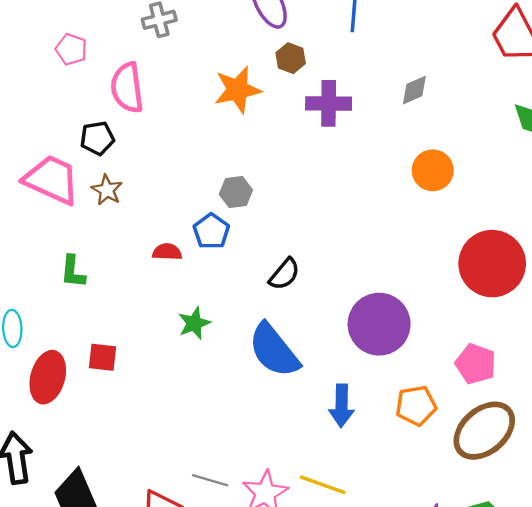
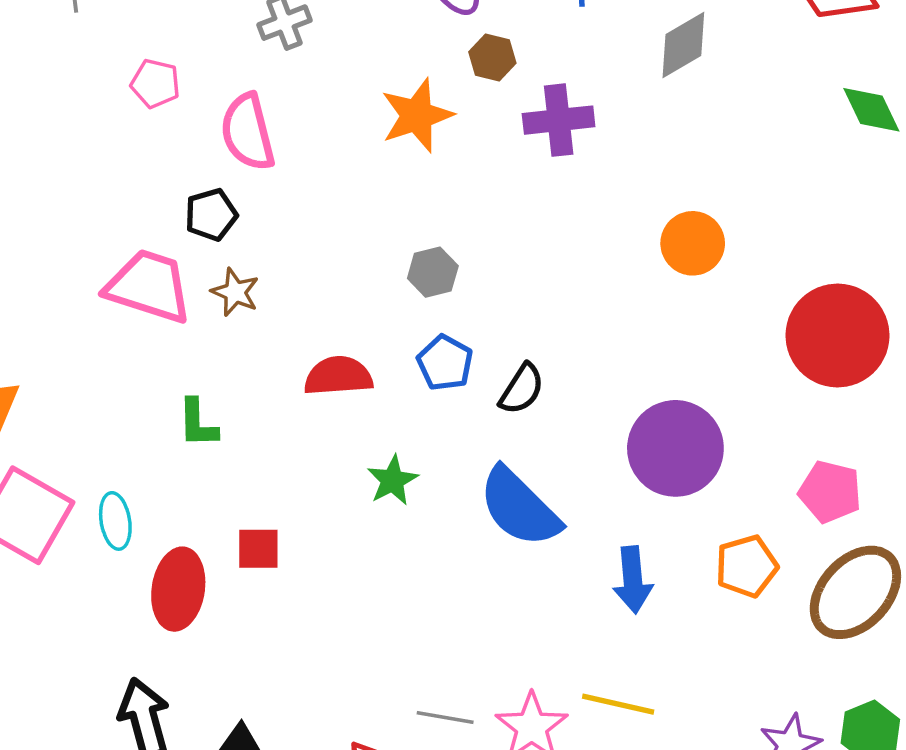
gray diamond: (414, 90) -> (683, 45), moved, size x1.4
orange circle: (433, 170) -> (693, 243), moved
blue pentagon: (211, 231) -> (445, 363), moved
red semicircle: (167, 252) -> (338, 376), size x1.5

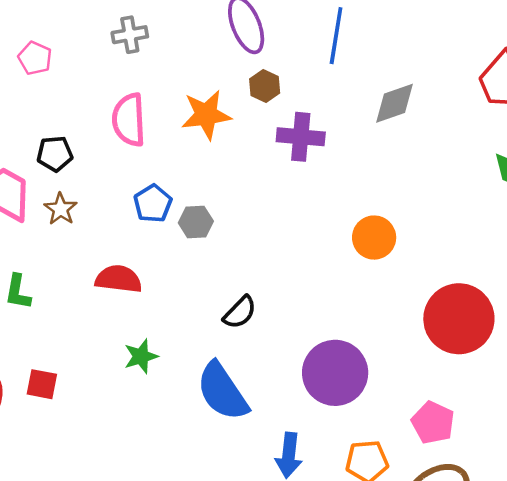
pink semicircle: (248, 132) -> (129, 120), moved
blue pentagon: (445, 363) -> (153, 204), moved

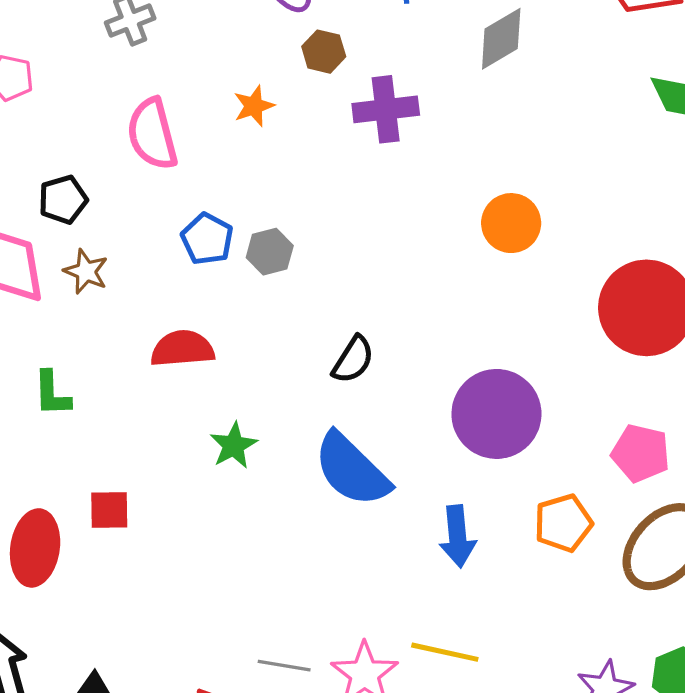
orange star: (206, 115) -> (254, 106), size x0.6

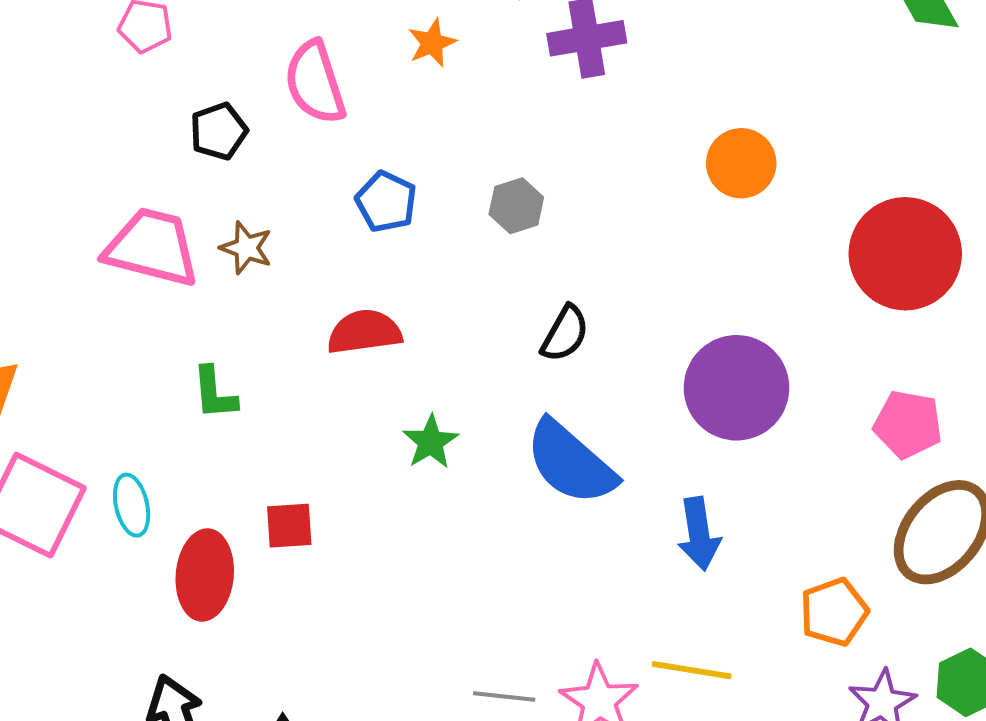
black pentagon: (63, 200) -> (219, 131), moved
gray hexagon: (270, 252) -> (516, 206), moved
orange pentagon: (563, 523) -> (834, 612), moved

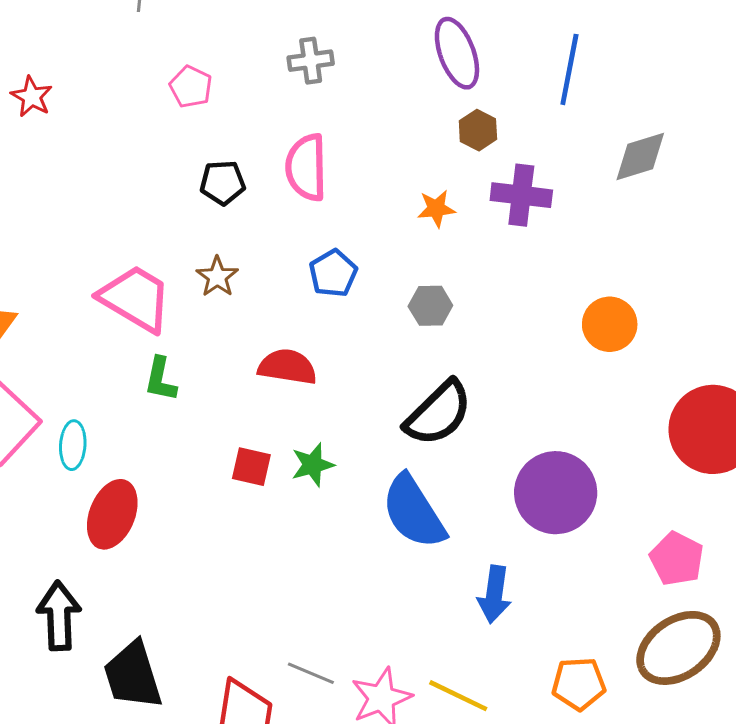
orange star: (432, 43) -> (436, 209), moved
pink trapezoid: (152, 247) -> (136, 298), moved
black semicircle: (565, 334) -> (438, 413), size x1.6
red square: (289, 526) -> (251, 467), moved

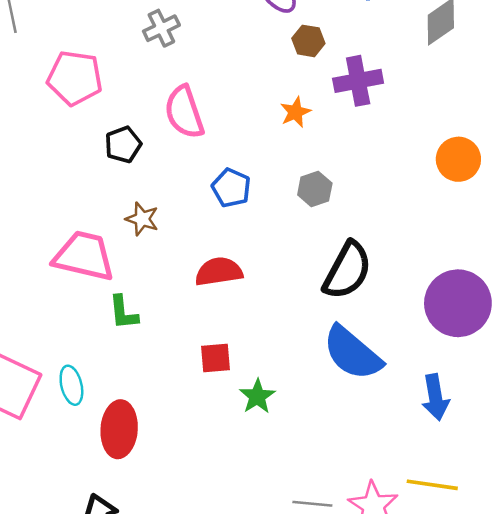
pink pentagon: (191, 87) -> (75, 78), size x1.6
green star: (313, 465) -> (257, 396), moved

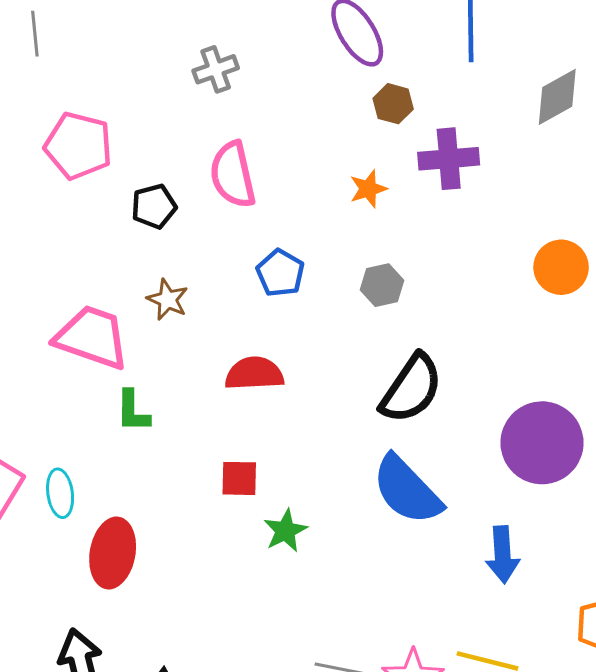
pink pentagon: (75, 78) -> (78, 146), moved

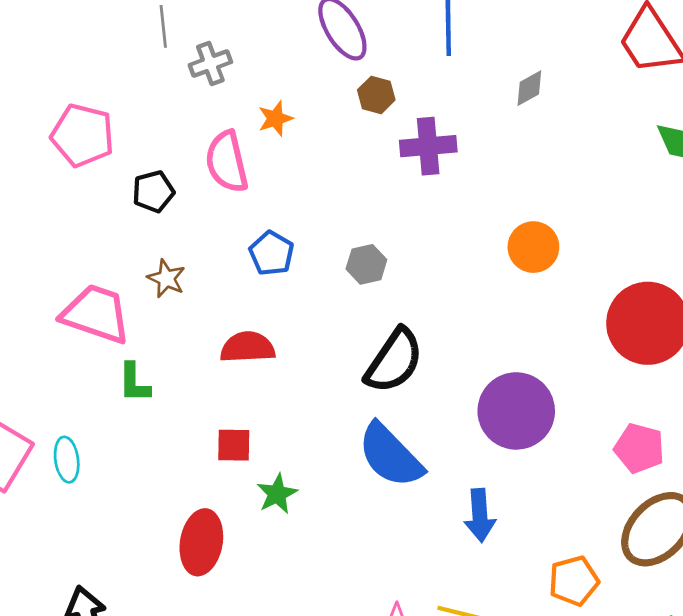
gray line: (35, 34) -> (163, 26), moved
gray diamond: (557, 97) -> (529, 88), size x0.7
orange star: (368, 189) -> (275, 119), moved
red ellipse: (113, 553) -> (201, 542), moved

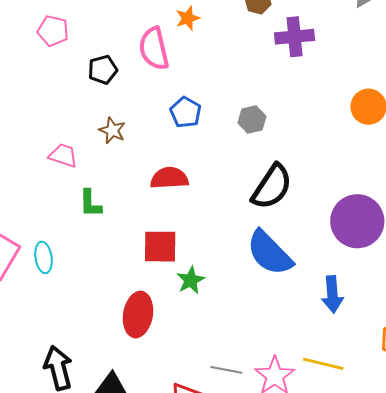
pink pentagon: (83, 135) -> (53, 31), size x0.7
pink trapezoid: (96, 314) -> (63, 155), size x0.6
red square: (234, 445) -> (160, 247), size x1.4

